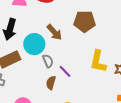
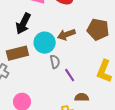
brown arrow: (54, 32) -> (66, 35), turned 102
brown semicircle: (51, 83) -> (82, 97), moved, turned 64

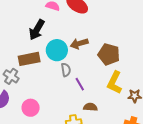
brown pentagon: (98, 29) -> (109, 54), moved

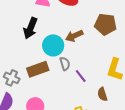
brown pentagon: (109, 54) -> (105, 24), moved
brown rectangle: (29, 59) -> (38, 69), moved
brown semicircle: (90, 107) -> (102, 94), moved, turned -104

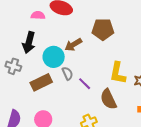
gray cross: (12, 78) -> (13, 66), moved
brown semicircle: (102, 94) -> (108, 99), size x1.5

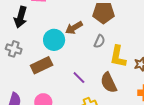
black arrow: (29, 42) -> (21, 17), moved
gray semicircle: (67, 73) -> (99, 41), moved, turned 48
purple line: (85, 84) -> (79, 78), moved

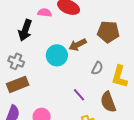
gray semicircle: (99, 41) -> (97, 68), moved
brown rectangle: (42, 65) -> (18, 84), moved

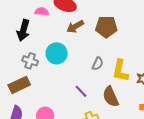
brown arrow: (78, 45) -> (75, 27), moved
gray cross: (16, 61) -> (30, 61), moved

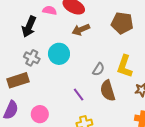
brown pentagon: (106, 27) -> (122, 23), moved
yellow L-shape: (120, 71) -> (125, 66), moved
brown semicircle: (111, 97) -> (108, 91), moved

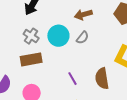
gray semicircle: (98, 69) -> (82, 38), moved
brown rectangle: (18, 80) -> (31, 59), moved

